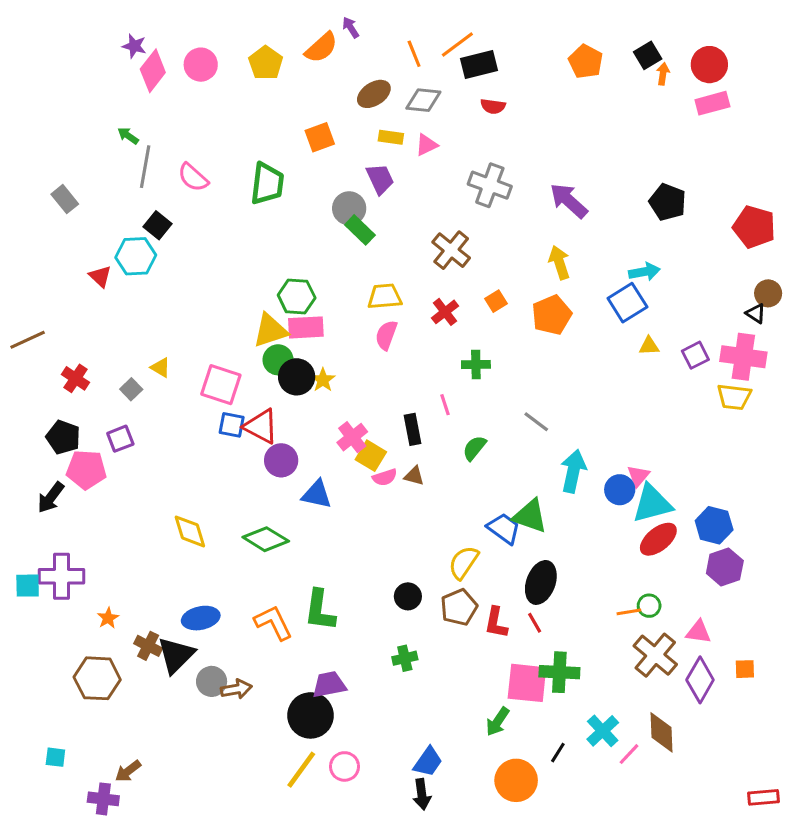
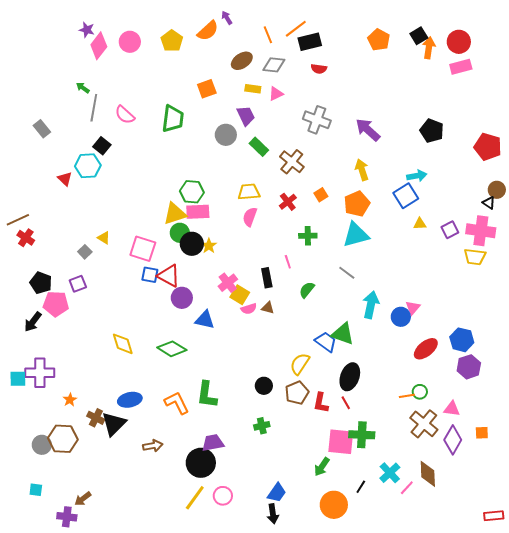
orange arrow: (663, 74) -> (429, 48), size x1.5
green rectangle: (360, 230) -> (259, 147), moved
red cross: (76, 378) -> (26, 238), moved
cyan triangle: (652, 504) -> (356, 235), moved
gray circle: (212, 681) -> (42, 445), moved

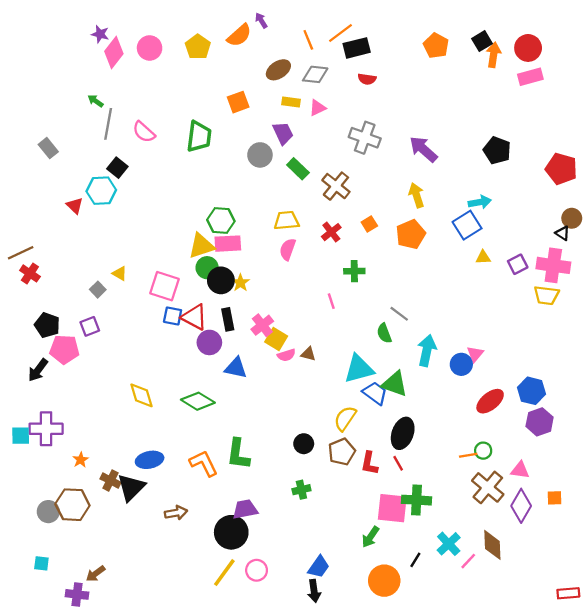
cyan triangle: (356, 235) -> (359, 369), moved
black rectangle: (267, 278) -> (228, 319), moved
green semicircle: (307, 290) -> (384, 333), moved, turned -60

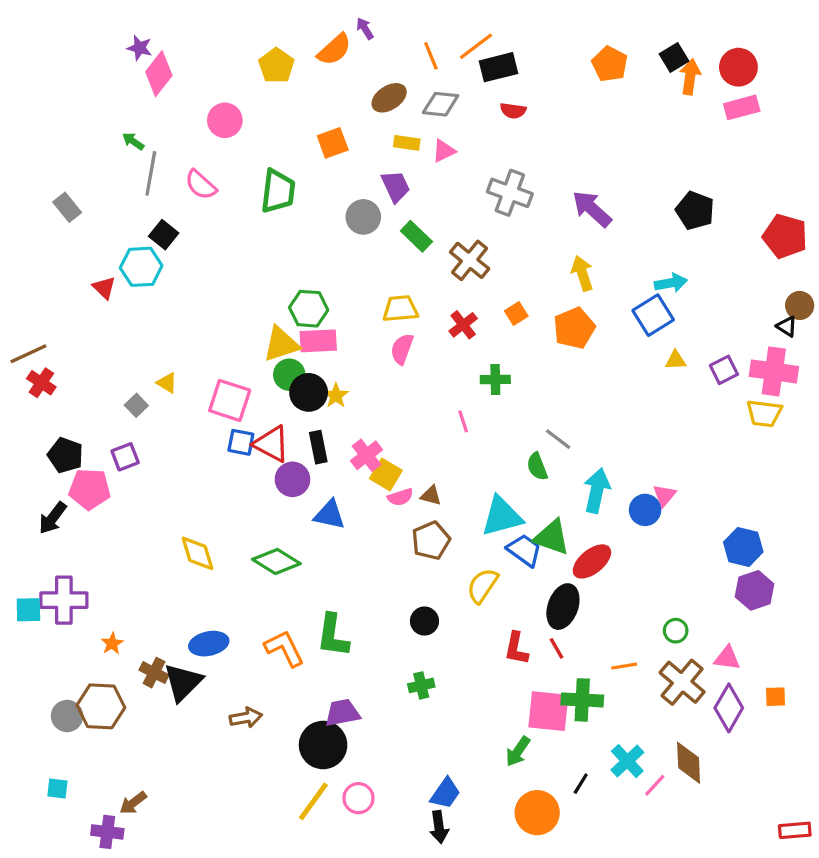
pink circle: (150, 48) -> (225, 120), moved
red ellipse: (490, 401) -> (592, 561), moved
brown pentagon: (342, 452) -> (431, 541), moved
orange line: (468, 455) -> (624, 666), moved

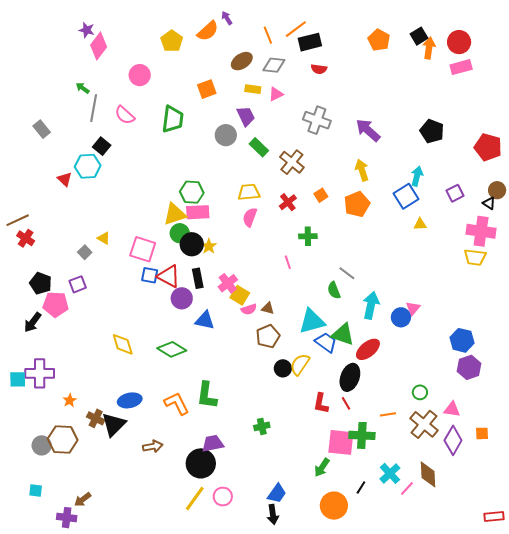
cyan arrow: (671, 283) -> (417, 176), turned -66
purple square: (724, 370) -> (455, 193), moved
black circle: (424, 621) -> (283, 368), moved

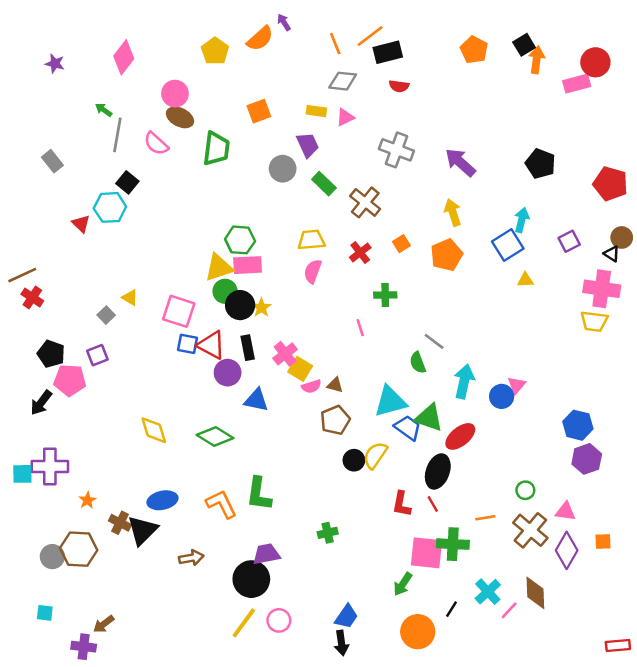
purple star: (87, 30) -> (55, 64), moved
red circle: (459, 42) -> (595, 62), moved
brown ellipse: (242, 61) -> (180, 117), moved, turned 60

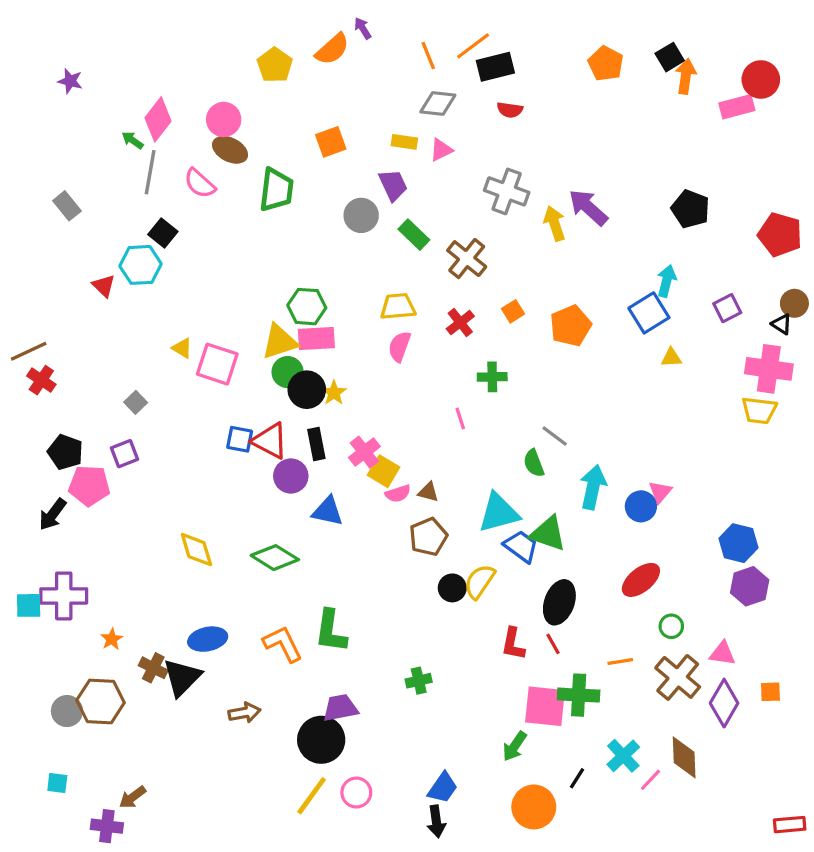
pink diamond: (124, 57) -> (158, 119), moved
yellow arrow: (453, 212) -> (555, 223), moved
yellow triangle: (130, 298) -> (182, 348), moved
pink square: (179, 311) -> (217, 364), moved
red ellipse: (460, 436) -> (641, 580), moved

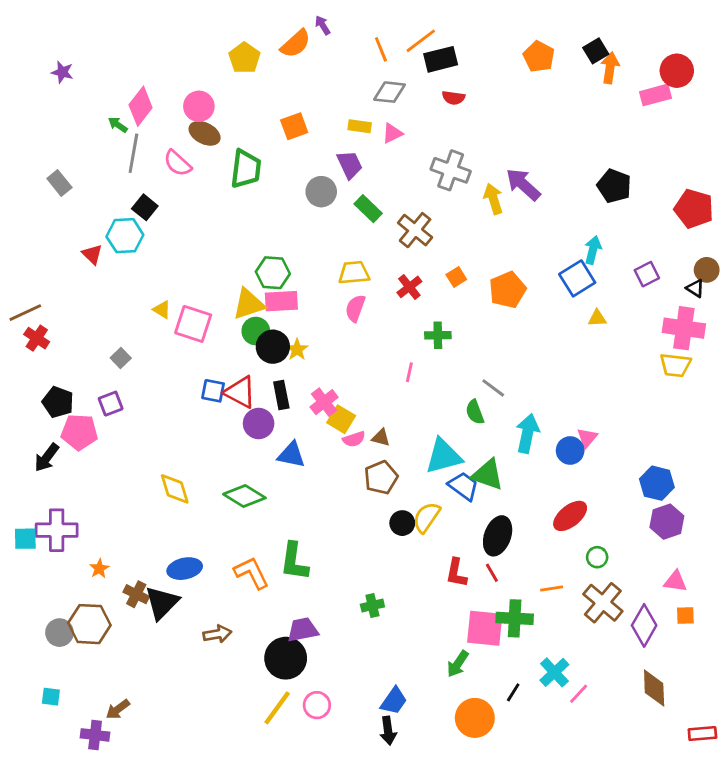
pink line: (460, 418) -> (409, 372), turned 30
pink triangle: (722, 653) -> (675, 581), moved
brown diamond: (684, 757) -> (654, 688), moved

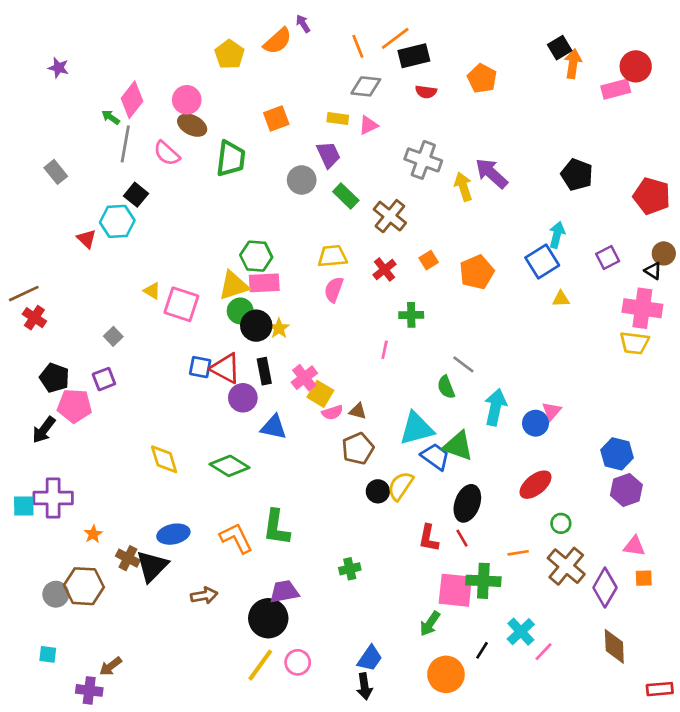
orange pentagon: (539, 56) -> (482, 78), moved

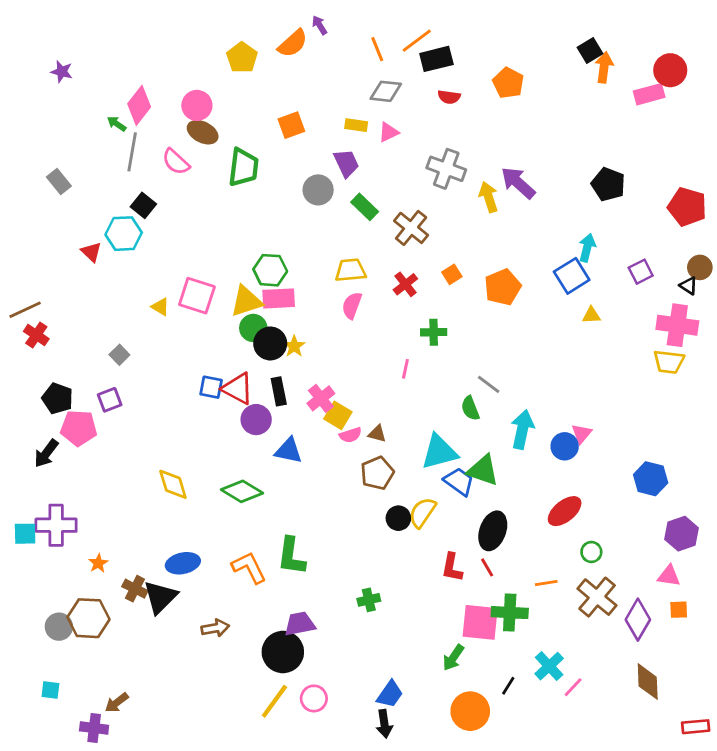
pink square: (181, 304) -> (197, 296), moved
purple hexagon: (626, 490) -> (682, 534), moved

